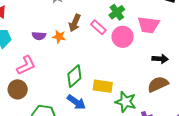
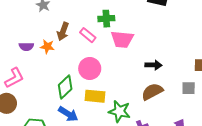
green cross: (117, 12) -> (106, 19), turned 35
pink trapezoid: (148, 25) -> (122, 39), moved
pink circle: (123, 37) -> (90, 68), moved

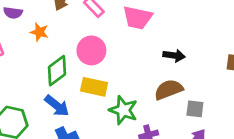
orange star: (47, 47) -> (39, 32), moved
gray square: (189, 88) -> (195, 109), moved

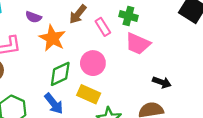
orange star: (39, 32) -> (52, 38), size x1.6

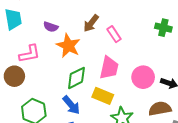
green cross: (128, 16) -> (163, 28), moved
pink trapezoid: (138, 44) -> (109, 68), moved, turned -100
pink circle: (93, 63) -> (143, 77), moved

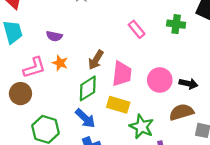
brown arrow: (91, 23) -> (96, 60), moved
pink rectangle: (114, 34) -> (137, 29), moved
orange star: (68, 46) -> (60, 63), moved, size x0.6

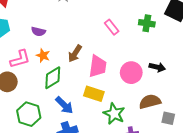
black arrow: (188, 84) -> (157, 67), moved
green diamond: (88, 88) -> (53, 78), moved

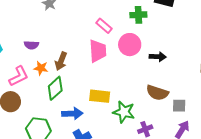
brown arrow: (75, 53) -> (61, 61), moved
pink trapezoid: (98, 66) -> (98, 51), moved
pink circle: (131, 73) -> (130, 45), moved
brown semicircle: (150, 102) -> (157, 93), turned -135
blue arrow: (64, 105) -> (72, 114), turned -36

